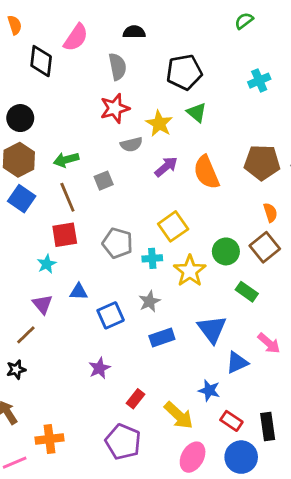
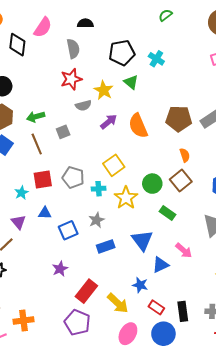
cyan cross: (259, 81) -> (156, 59), moved, turned -35
red square: (65, 235) -> (43, 180), moved
red rectangle: (136, 399) -> (86, 291), size x1.6

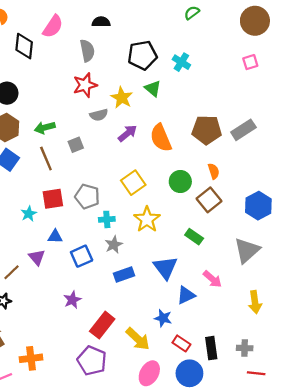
green circle: (152, 184) -> (180, 182), moved
cyan cross: (99, 189) -> (107, 219), moved
purple triangle: (18, 222) -> (37, 257), moved

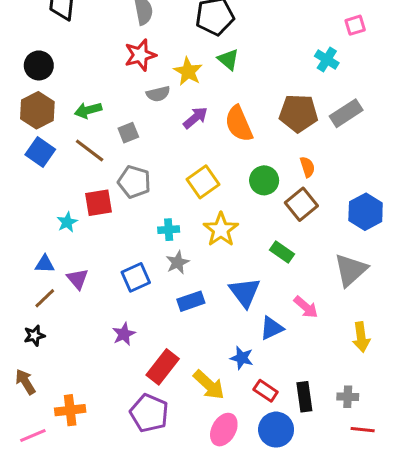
cyan cross: (181, 62) -> (327, 60), moved
brown line: (46, 159) -> (90, 151), turned -30
gray pentagon: (87, 196) -> (134, 182), moved
blue triangle: (55, 237) -> (45, 264), moved

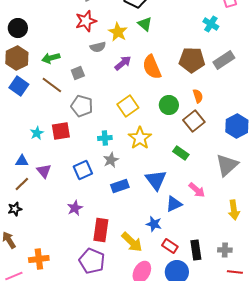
red square: (98, 203) -> (61, 131), moved
red rectangle: (163, 367) -> (101, 230), turned -30

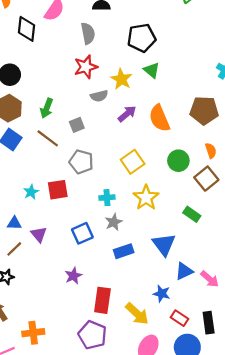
green arrow: (51, 58) -> (47, 108), turned -54
pink arrow: (197, 190) -> (210, 279), moved

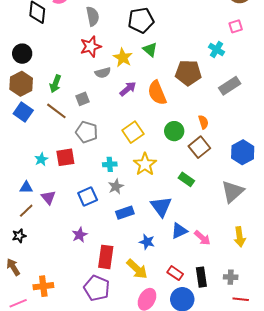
brown pentagon: (204, 110) -> (188, 73), moved
blue star: (162, 294) -> (147, 242), moved

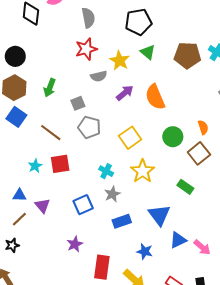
brown pentagon: (188, 73) -> (187, 55), moved
brown line: (56, 111) -> (51, 133), moved
gray pentagon: (87, 132) -> (89, 127), moved
cyan cross: (110, 164) -> (106, 171), turned 32

